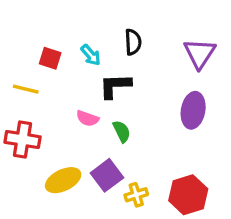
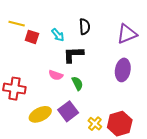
purple triangle: (200, 53) -> (127, 34), turned 35
yellow line: (26, 89) -> (17, 24), moved
yellow cross: (136, 195) -> (95, 124), moved, turned -32

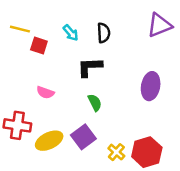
purple triangle: (127, 34) -> (159, 25), moved
cyan arrow: (58, 35) -> (71, 33), moved
pink semicircle: (56, 75) -> (45, 92), moved
red cross: (14, 89) -> (17, 125), moved

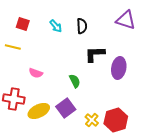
purple triangle: (159, 25) -> (126, 20), turned 40
yellow line: (20, 29) -> (13, 47), moved
red square: (39, 46) -> (23, 24), moved
black L-shape: (90, 67) -> (95, 54), moved

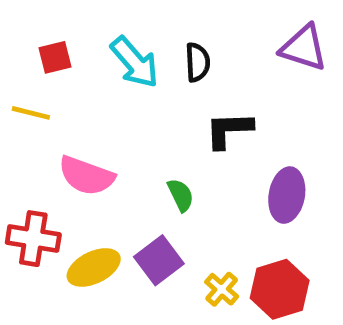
red square: (23, 24) -> (55, 57), turned -32
cyan arrow: (56, 26) -> (135, 62), size x1.6
purple ellipse: (119, 68) -> (287, 195), moved
pink semicircle: (36, 73) -> (86, 176), size x1.6

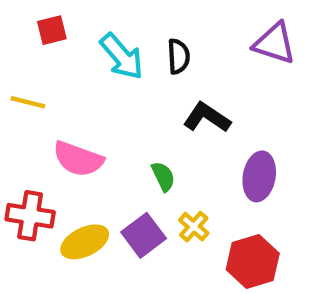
red square: (55, 57) -> (52, 30), moved
black L-shape: (229, 130) -> (207, 117), turned 36
yellow cross: (222, 289) -> (194, 227), moved

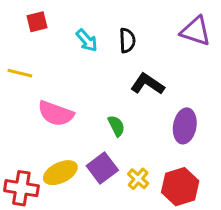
cyan arrow: (122, 56) -> (87, 40), size x0.7
red cross: (30, 216) -> (21, 188), moved
yellow cross: (194, 227) -> (138, 179), moved

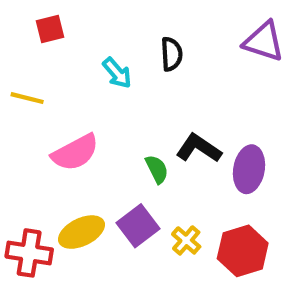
cyan arrow: (87, 40) -> (117, 73), moved
black L-shape: (147, 84) -> (199, 148), moved
pink semicircle: (56, 114) -> (75, 152), turned -48

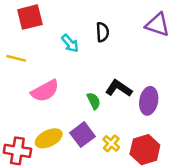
red square: (50, 29) -> (30, 17), size x1.5

